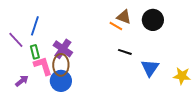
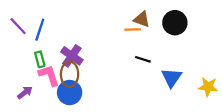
orange line: (116, 26) -> (133, 30), turned -32
purple line: (16, 40) -> (18, 26), moved

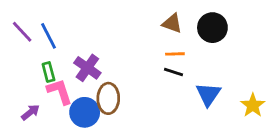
blue line: (40, 30) -> (48, 36), turned -45
orange line: (133, 30) -> (175, 54), moved
brown ellipse: (70, 74) -> (108, 98), moved
yellow star: (208, 87) -> (253, 105), turned 30

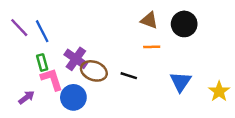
black line: (174, 72) -> (129, 76), moved
brown ellipse: (108, 98) -> (94, 71), moved, turned -70

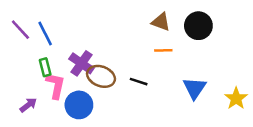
pink L-shape: (52, 79) -> (56, 85), turned 30

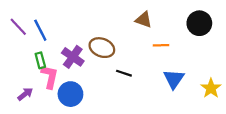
black circle: (198, 26) -> (199, 23), moved
orange line: (163, 50) -> (161, 45), moved
brown ellipse: (101, 76) -> (102, 48), moved

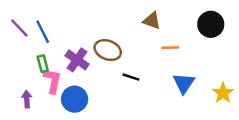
purple arrow: (25, 94) -> (27, 99), turned -56

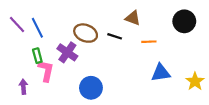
brown ellipse: (108, 50) -> (86, 33), moved
black line: (131, 77) -> (115, 36), moved
blue triangle: (184, 83) -> (161, 73), turned 48
blue circle: (75, 99) -> (91, 88), moved

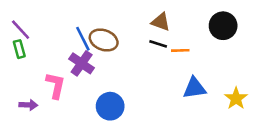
blue line: (37, 28) -> (83, 39), moved
black line: (115, 36) -> (158, 44), moved
green rectangle: (37, 56) -> (19, 49), moved
purple arrow: (23, 87) -> (28, 105), turned 96

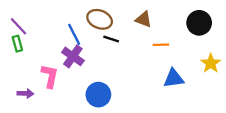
brown ellipse: (104, 40) -> (100, 19), moved
black line: (158, 44) -> (111, 39), moved
yellow star: (236, 98) -> (211, 63), moved

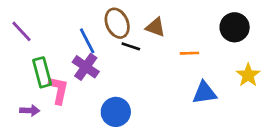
brown ellipse: (100, 19) -> (117, 23), turned 45
brown triangle: (144, 19) -> (155, 27), moved
green rectangle: (17, 44) -> (42, 72), moved, size x1.5

